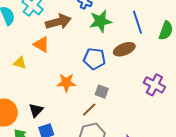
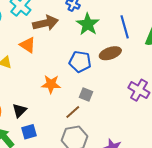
green star: (100, 21) -> (88, 24), turned -30

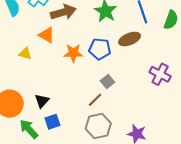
orange star: (51, 84) -> (73, 53), moved
gray square: (86, 95) -> (107, 82), turned 32

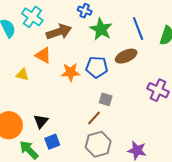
gray square: (107, 82) -> (106, 99), turned -32

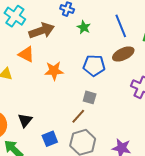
green star: (101, 29) -> (84, 27), size x0.6
brown ellipse: (126, 56) -> (123, 54), moved
blue pentagon: (97, 67) -> (94, 66), moved
blue square: (52, 142) -> (50, 139), moved

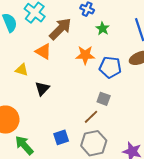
brown arrow: (42, 31) -> (60, 29), turned -30
orange star: (54, 71) -> (85, 55), moved
black triangle: (25, 120) -> (42, 89), moved

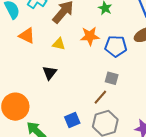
orange triangle: (43, 52) -> (27, 36), moved
yellow triangle: (22, 70) -> (59, 44), moved

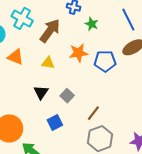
gray square: (112, 78) -> (67, 96), moved, turned 32
blue square: (72, 120) -> (55, 123), moved

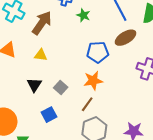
orange star: (78, 53) -> (93, 81), moved

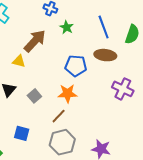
brown arrow: (42, 23) -> (35, 41), moved
brown ellipse: (125, 38) -> (105, 55), turned 30
blue square: (49, 115) -> (22, 133), moved, turned 35

